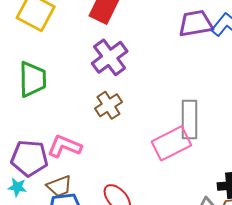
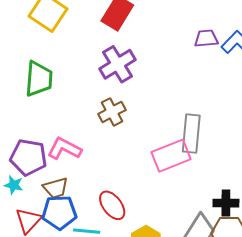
purple trapezoid: (196, 23) -> (206, 38), size x0.7

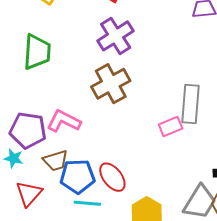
brown cross: (112, 112) -> (111, 84), size x1.4
pink rectangle: (171, 156) -> (171, 127), size x0.6
blue pentagon: (59, 212) -> (77, 176), moved

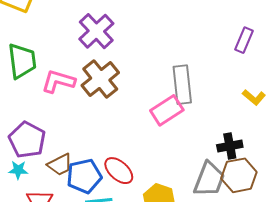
pink L-shape: (64, 121) -> (58, 81), moved
pink rectangle: (171, 127) -> (167, 110), size x1.4
purple pentagon: (28, 130) -> (27, 140), turned 30

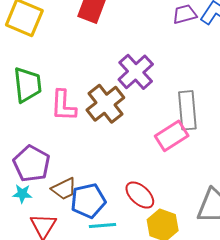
purple cross: (96, 31) -> (136, 72), moved
pink L-shape: (58, 81) -> (63, 106), turned -104
red ellipse: (119, 171) -> (140, 195), moved

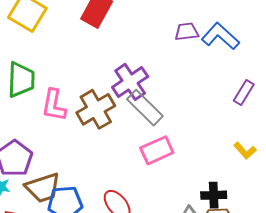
gray rectangle: (187, 110) -> (145, 108), moved, turned -48
brown trapezoid: (64, 189) -> (43, 188), size x1.4

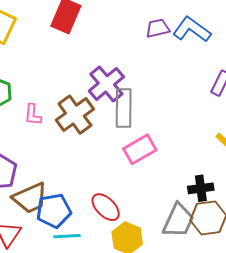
pink L-shape: (54, 105) -> (33, 115), size x0.7
gray rectangle: (145, 108) -> (124, 108), turned 51

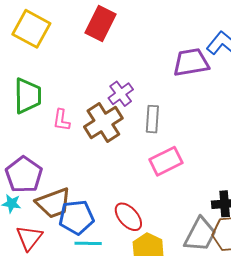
purple trapezoid: (158, 28) -> (191, 62), moved, size x1.5
purple cross: (106, 84) -> (121, 94), moved, size x0.7
gray rectangle: (124, 108) -> (152, 119), size x0.7

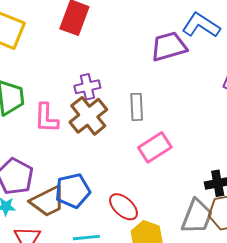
purple cross: (121, 94) -> (87, 87), moved, turned 30
pink L-shape: (61, 120) -> (46, 118), size x1.4
blue pentagon: (76, 217) -> (73, 191), moved

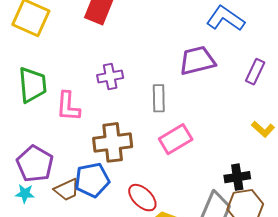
purple trapezoid: (169, 46) -> (197, 61), moved
brown cross: (88, 116) -> (113, 142), moved, turned 30
brown trapezoid: (48, 201) -> (67, 190), size x0.7

